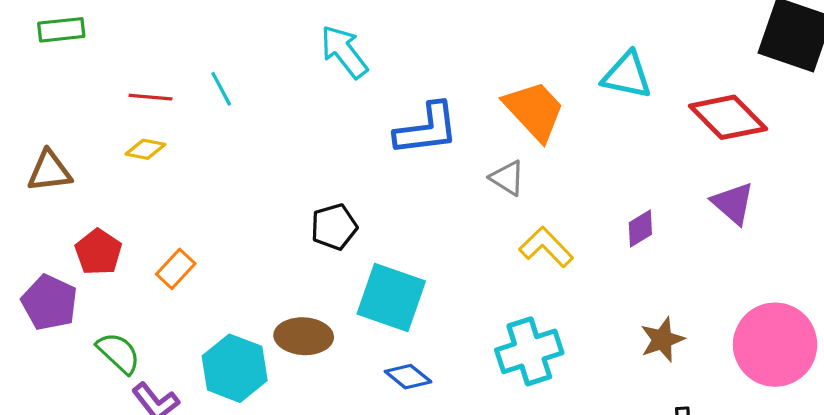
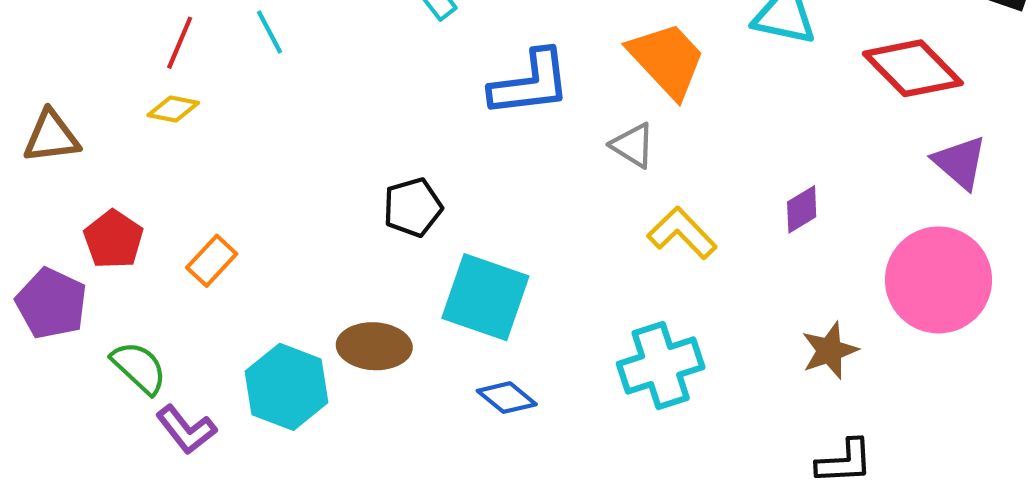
red line: (150, 97) -> (180, 43), turned -72
purple triangle: (733, 203) -> (960, 162), moved
pink circle: (775, 345) -> (939, 280), moved

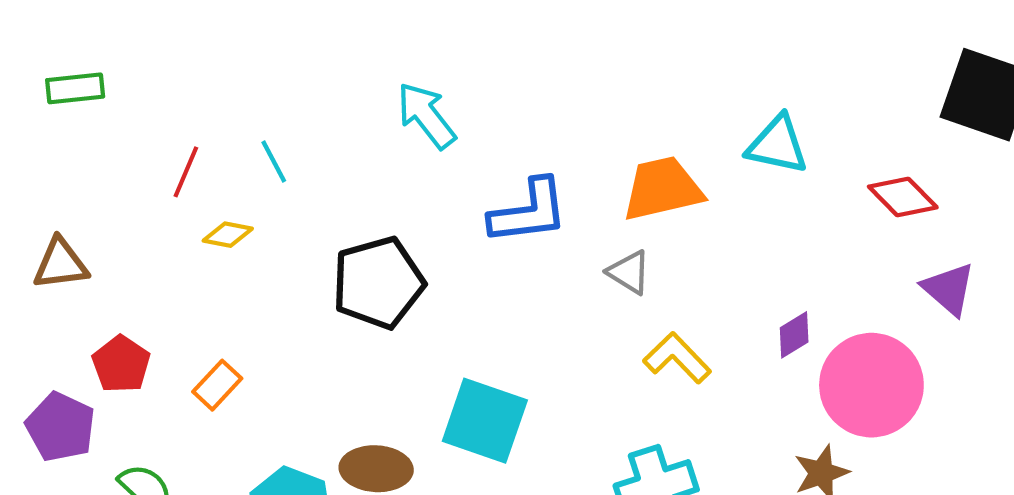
orange trapezoid: (667, 60) -> (662, 189), turned -60
red diamond: (913, 68) -> (903, 197), size x0.7
yellow diamond: (173, 109) -> (228, 235), moved
black pentagon: (413, 207) -> (378, 283), moved, size x1.6
pink circle: (939, 280) -> (871, 385), moved

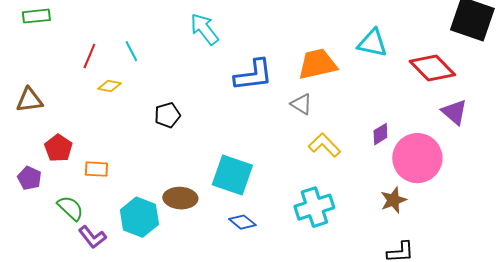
red diamond: (903, 197) -> (432, 68), size x1.4
black pentagon: (378, 283) -> (167, 115), moved, size x0.6
orange rectangle: (217, 385) -> (96, 169), moved, turned 50
purple pentagon: (61, 427) -> (29, 178), size x0.7

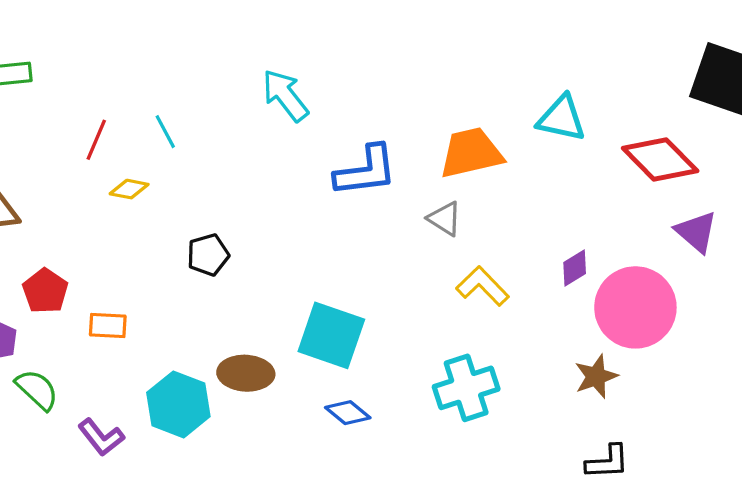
black pentagon: (167, 115) -> (208, 255), moved
green semicircle: (70, 208) -> (37, 390), moved

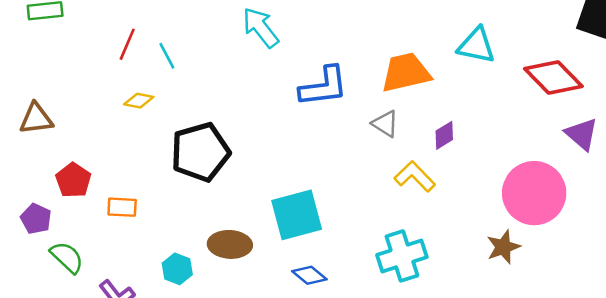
red line: (96, 140) -> (127, 44), moved
black pentagon: (208, 255) -> (200, 152), size x1.8
purple diamond: (575, 268) -> (444, 135), moved
cyan square: (331, 335) -> (297, 215), turned -34
cyan hexagon: (178, 404) -> (177, 269), size x0.6

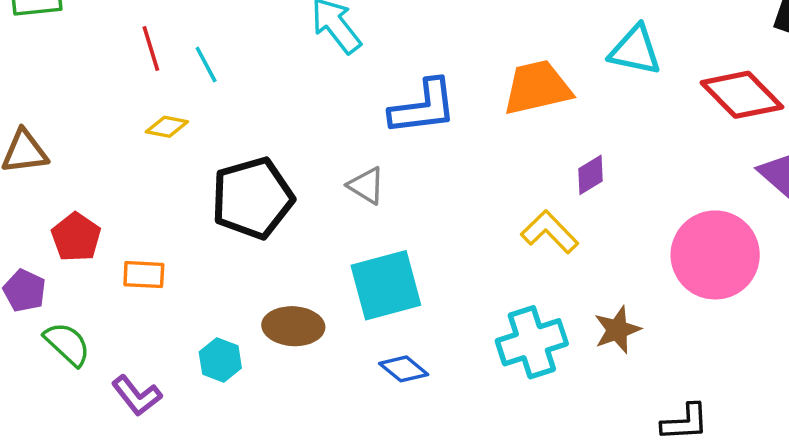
red line: (127, 44) -> (151, 48), turned -40
gray triangle: (385, 124) -> (366, 186), moved
brown star: (503, 247) -> (617, 330), moved

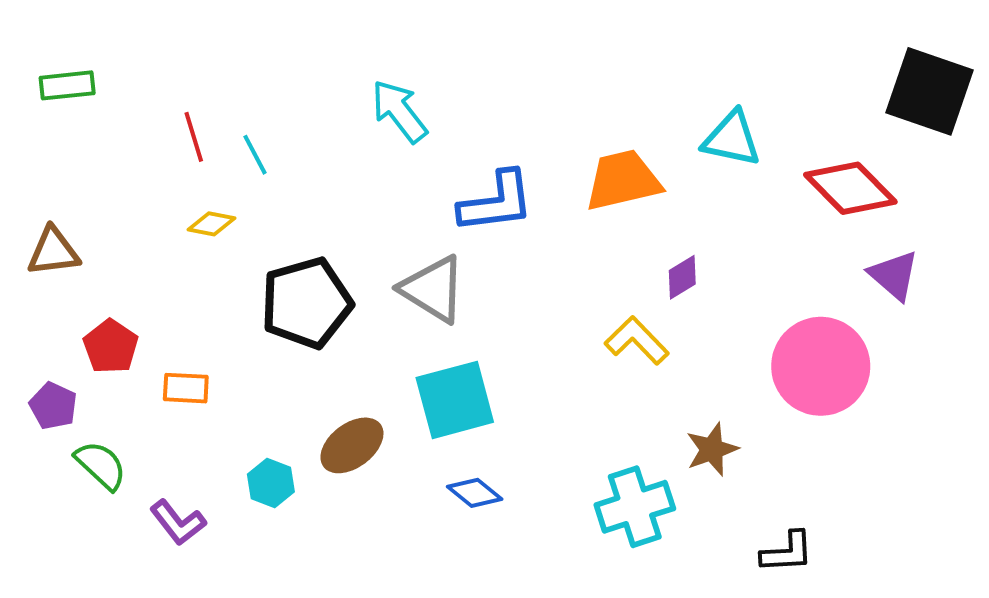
gray triangle: (366, 186) -> (433, 289), size x1.6
brown ellipse: (293, 326) -> (352, 445), turned -40
cyan cross: (532, 342) -> (635, 507), moved

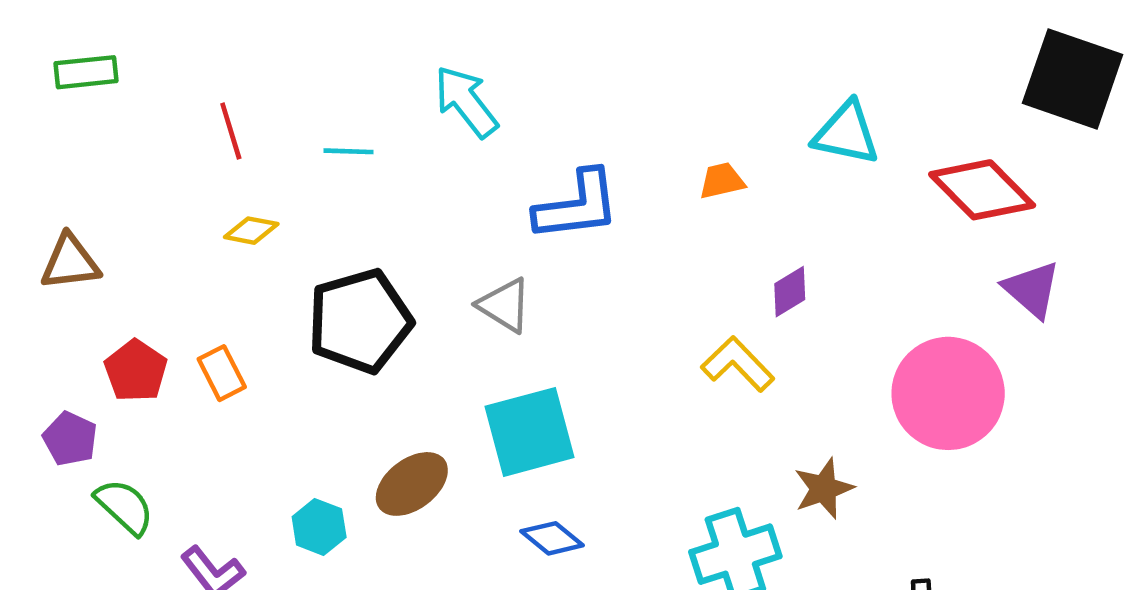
cyan line: (255, 155) -> (348, 151), moved, turned -60
orange trapezoid: (623, 180) -> (722, 181), size x0.5
gray triangle: (433, 289) -> (505, 305), size x0.7
orange rectangle: (186, 388) -> (222, 373), moved, turned 60

